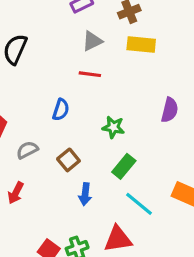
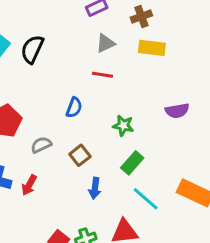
purple semicircle: (170, 110) -> (177, 111), turned 65

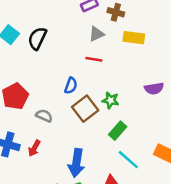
brown cross: (141, 16) -> (116, 12), moved, turned 35
gray semicircle: (41, 145) -> (44, 116), turned 49
brown square: (80, 155) -> (85, 109), moved, size x1.5
blue arrow: (95, 188) -> (76, 163), moved, size x1.6

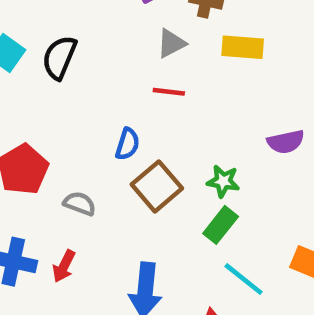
green star: (111, 100) -> (223, 181), moved

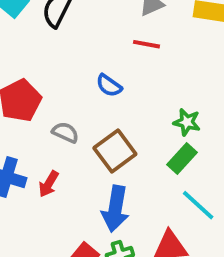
blue semicircle: (127, 144) -> (109, 85), turned 104
brown square: (157, 186) -> (115, 151), moved

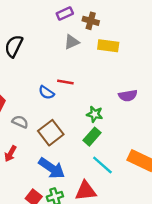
red line: (147, 44) -> (65, 82), moved
blue arrow: (115, 209) -> (52, 168), turned -64

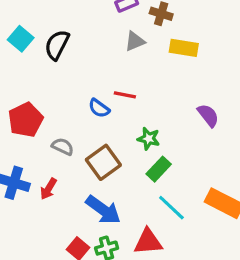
purple semicircle: (128, 96) -> (208, 115), turned -120
green star: (95, 114) -> (149, 139), moved

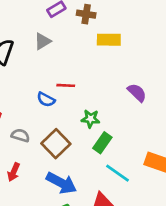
gray triangle: (135, 41) -> (42, 41), moved

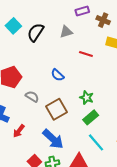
red line: (66, 85) -> (86, 54), moved
red arrow: (14, 172) -> (19, 131), moved

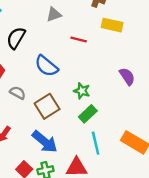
black semicircle: (36, 32) -> (16, 38), moved
blue semicircle: (58, 75) -> (46, 66), size x1.5
cyan line: (96, 142) -> (96, 143), turned 30

